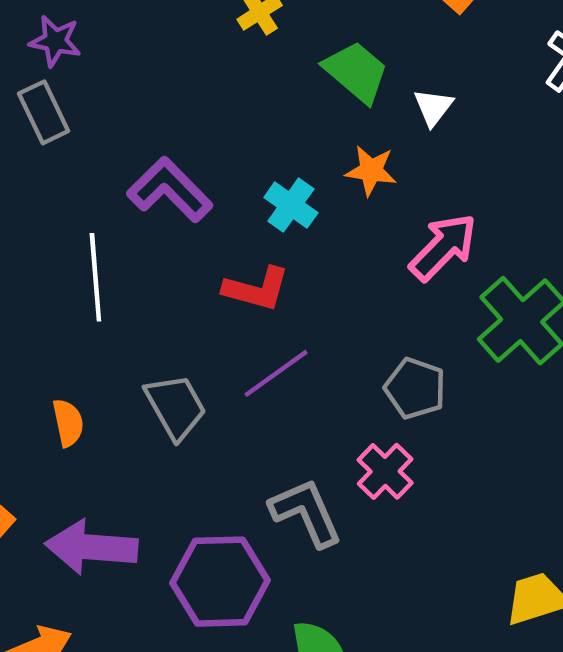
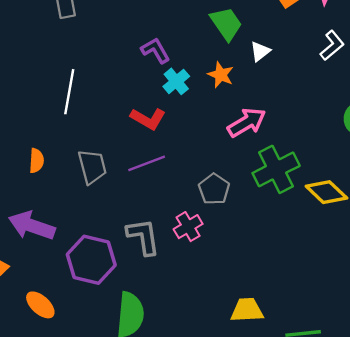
purple L-shape: (170, 190) -> (155, 50), moved, size x0.7

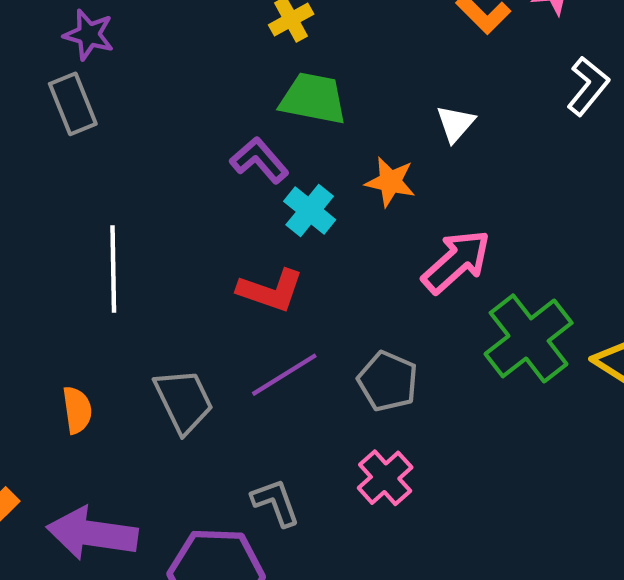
green trapezoid: (226, 24) -> (313, 99), moved, turned -33
gray pentagon: (214, 189) -> (388, 381), moved
gray L-shape: (143, 237) -> (276, 502), moved, size x0.7

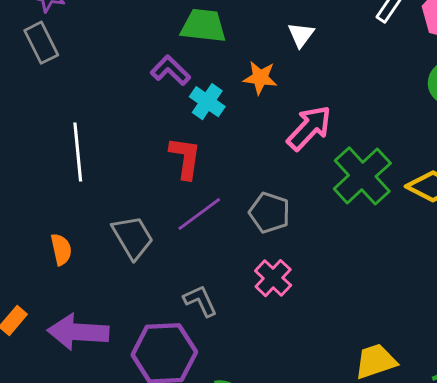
red L-shape: (271, 291) -> (185, 158), turned -96

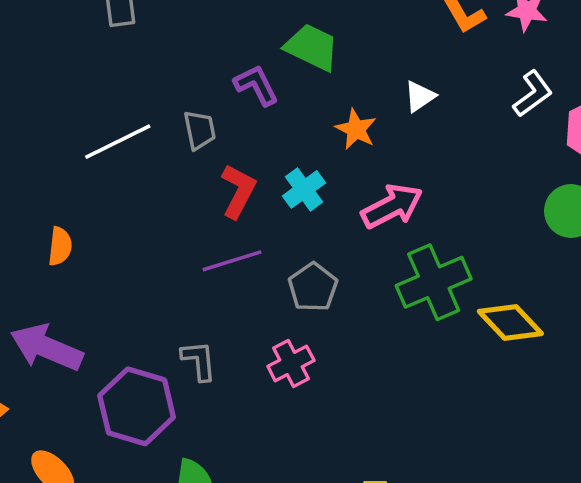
cyan cross: (207, 102) -> (304, 189), moved
white line: (78, 152) -> (118, 142), turned 50
gray trapezoid: (133, 237) -> (200, 130), moved, size x0.7

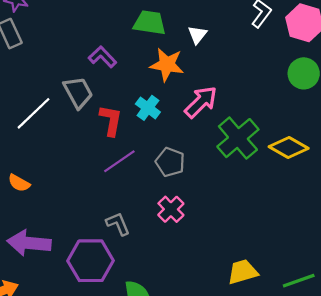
green trapezoid: (312, 47) -> (150, 23), moved
orange star: (356, 129) -> (167, 65), size x1.4
gray trapezoid: (200, 130) -> (78, 92), size x1.4
orange semicircle: (60, 246) -> (19, 183), turned 130

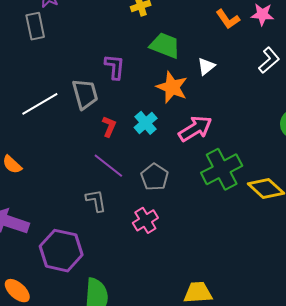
purple L-shape: (102, 57) -> (115, 67), turned 36
red L-shape: (111, 120) -> (109, 126), size x0.7
purple line: (119, 161) -> (108, 166), turned 60
gray L-shape: (118, 224) -> (96, 201), moved

